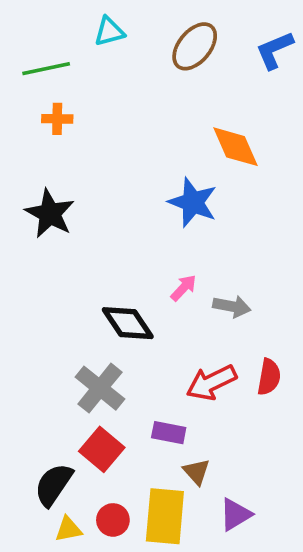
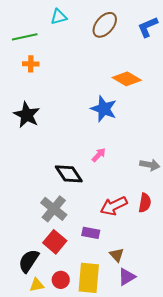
orange diamond: (236, 147) -> (127, 79), turned -36
gray arrow: (232, 306) -> (150, 165), moved
brown triangle: (197, 472) -> (117, 255), moved

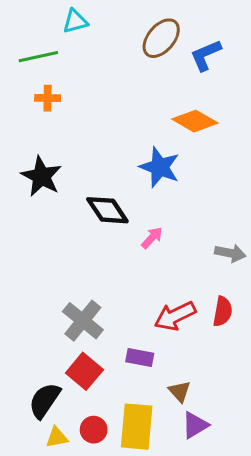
cyan triangle: (59, 17) -> (75, 21), moved
blue L-shape: (148, 27) -> (206, 55), moved
black diamond: (69, 174) -> (107, 210), moved

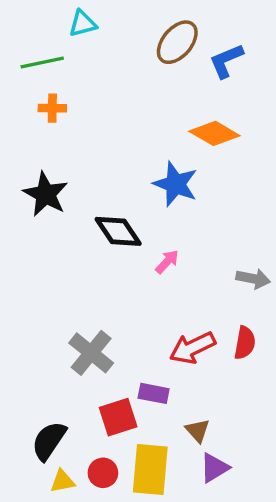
red square: (84, 371) -> (118, 417), moved, turned 32

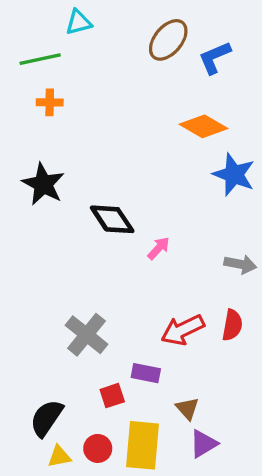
blue star: (176, 184) -> (234, 174), moved
red square: (118, 417) -> (112, 396), size x0.7

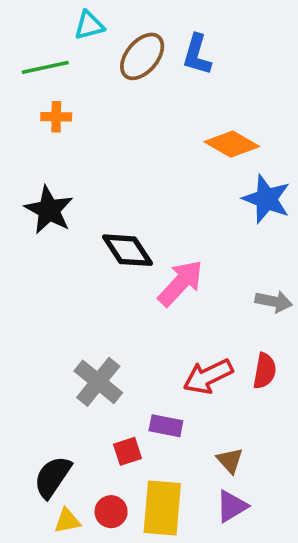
brown ellipse: (168, 40) -> (142, 56), moved
blue L-shape: (215, 58) -> (197, 55), moved, turned -51
pink arrow: (159, 248) -> (181, 283), size x1.8
brown triangle: (187, 408) -> (230, 460), moved

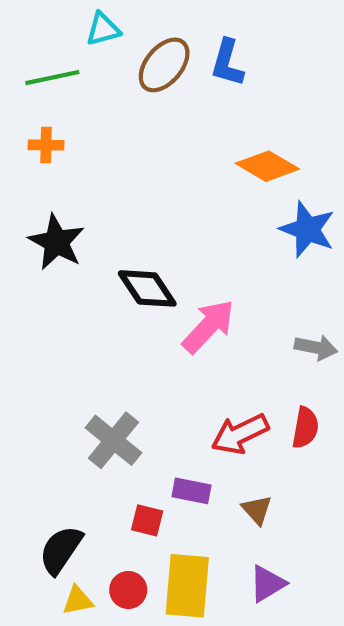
orange cross: (56, 117) -> (46, 145), moved
red square: (128, 451) -> (147, 520), turned 32
brown triangle: (230, 460) -> (257, 510), moved

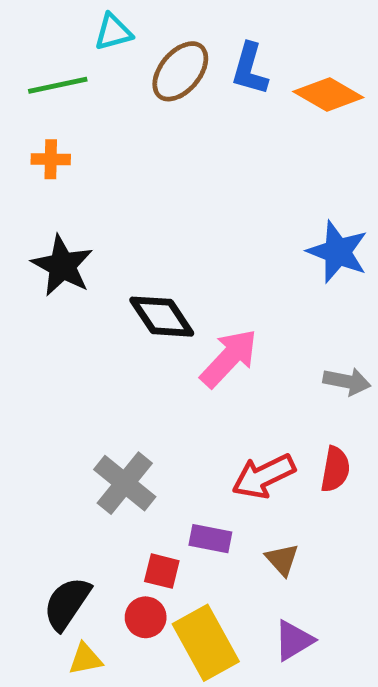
orange diamond: (267, 166) -> (328, 94), moved
yellow rectangle: (187, 586) -> (206, 643), turned -34
red circle: (128, 590) -> (146, 617), moved

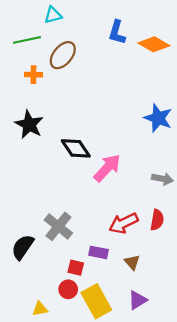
brown ellipse: (180, 71) -> (63, 55), moved
orange cross: (51, 159) -> (33, 75), moved
black semicircle: (67, 603) -> (23, 247), moved

